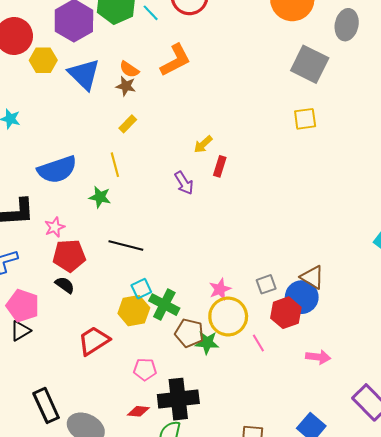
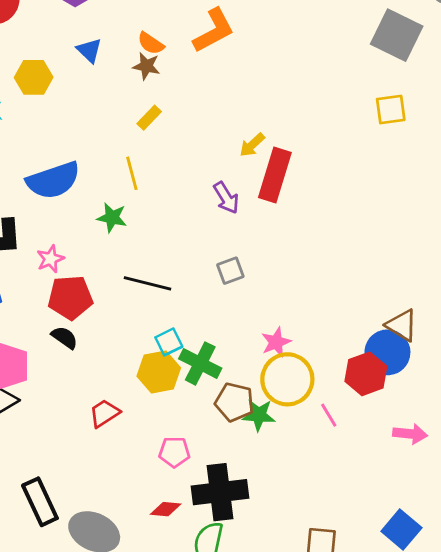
yellow hexagon: (43, 60) -> (34, 77), moved
blue triangle: (84, 74) -> (89, 50), size x0.6
red rectangle: (220, 166) -> (275, 175), size x1.8
gray square: (266, 284) -> (230, 271), moved
red trapezoid: (94, 341) -> (104, 413), size x0.7

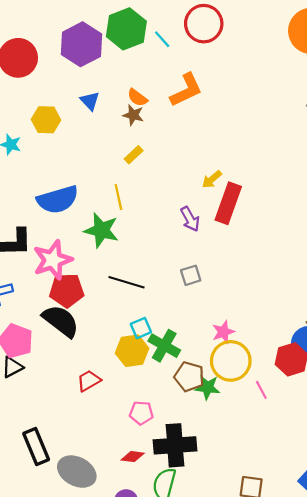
green star: (112, 218) -> (101, 230), size x1.5
pink star: (50, 259) -> (53, 260), size x1.8
black semicircle: (65, 338) -> (61, 321), size x1.8

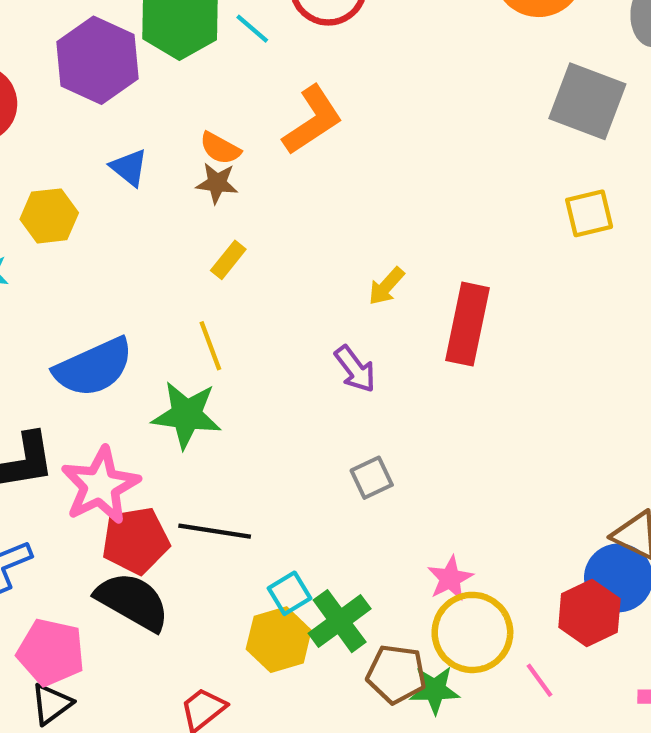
red rectangle: (228, 203) -> (468, 324), moved
black line: (126, 282) -> (215, 531), moved
green cross: (164, 346) -> (340, 621), turned 32

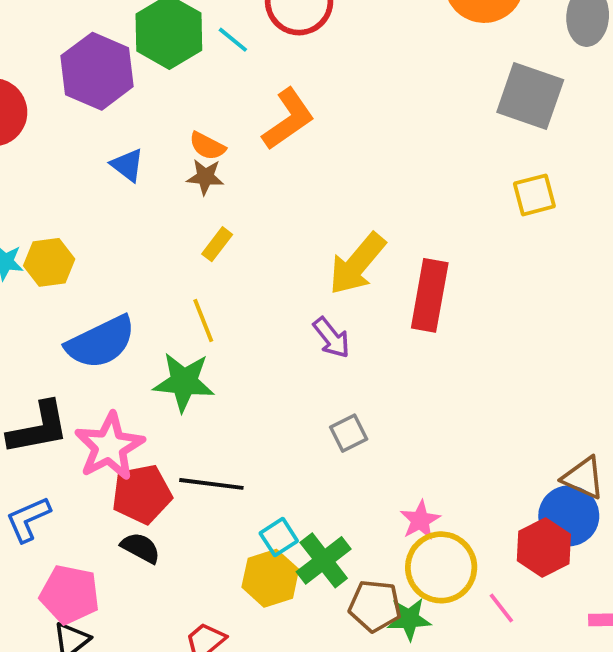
yellow hexagon: (49, 216) -> (49, 262), moved
yellow arrow: (386, 286) -> (357, 264), size x1.8
black semicircle: (133, 601) -> (141, 548), size x0.6

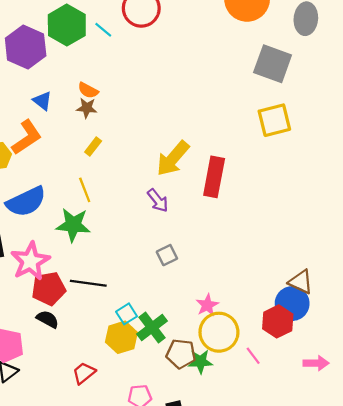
orange L-shape: (288, 119) -> (27, 137), moved
yellow square: (534, 195) -> (274, 120), size x1.4

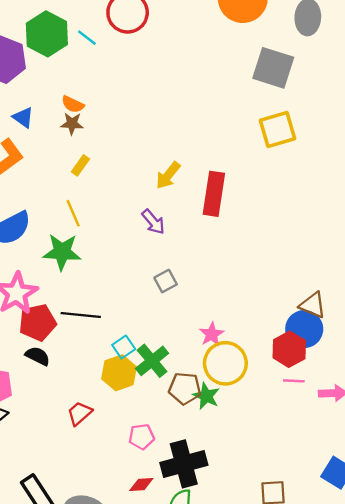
yellow arrow: (173, 158) -> (168, 175), size x0.7
pink line: (253, 356) -> (294, 381), moved, turned -48
green star: (200, 361) -> (206, 396), turned 30

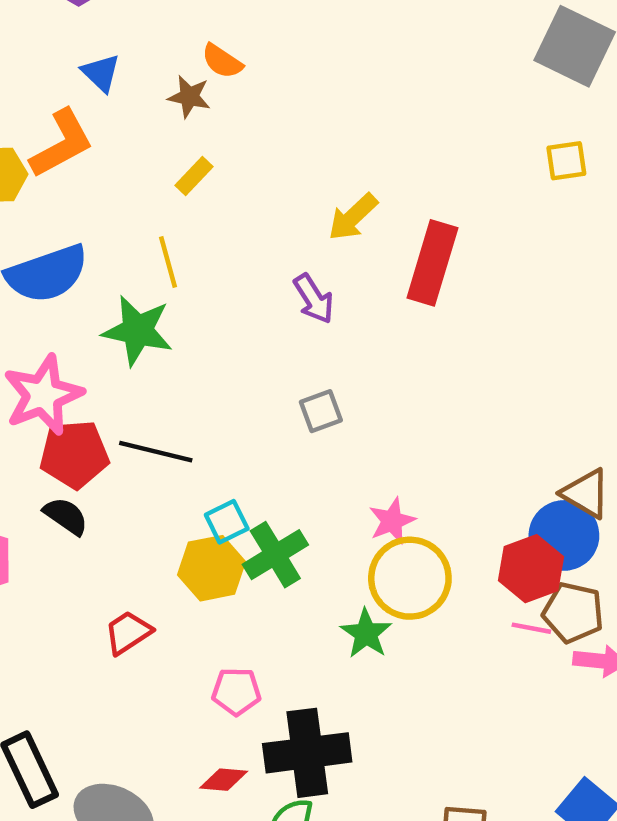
orange semicircle: (73, 104) -> (222, 61), moved
yellow square: (277, 129) -> (566, 161), size x0.6
brown pentagon: (185, 388) -> (573, 613), moved

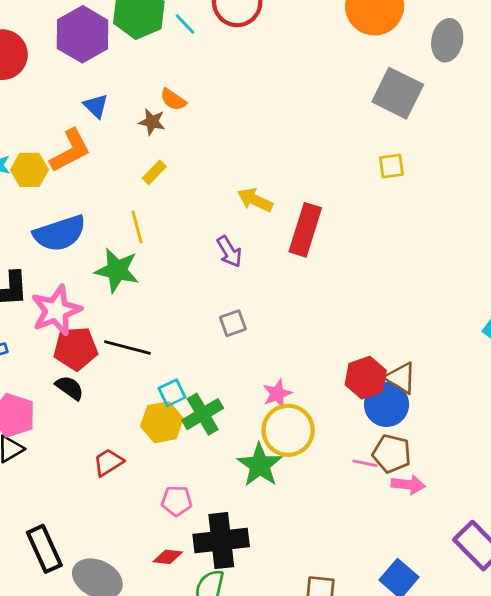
yellow arrow: (353, 217) -> (255, 200), turned 68
red hexagon: (531, 569) -> (366, 378), moved
green star: (366, 633) -> (260, 465), size x1.4

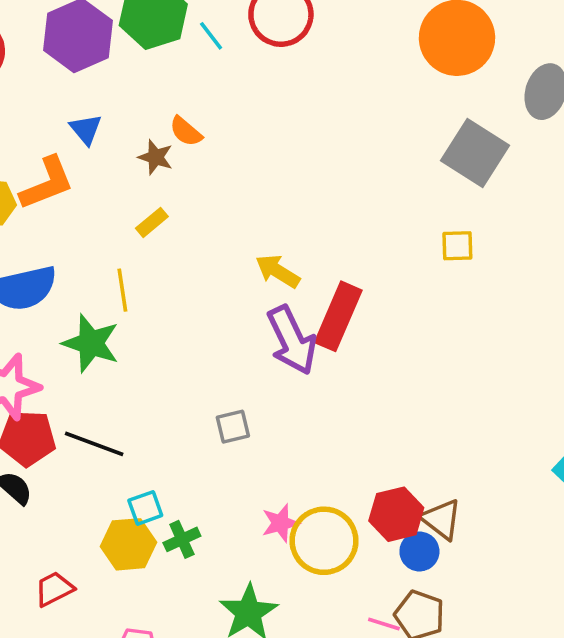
purple arrow: (229, 252) -> (292, 340), moved, size x1.6
blue circle: (387, 404) -> (419, 551), size x0.7
green cross: (203, 414) -> (182, 539), size x0.7
yellow circle: (288, 430) -> (324, 541), moved

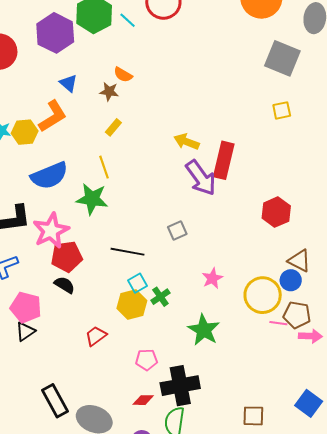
black line: (94, 444) -> (127, 252), moved
red hexagon: (396, 514) -> (276, 212), moved
yellow circle: (324, 541) -> (263, 295), moved

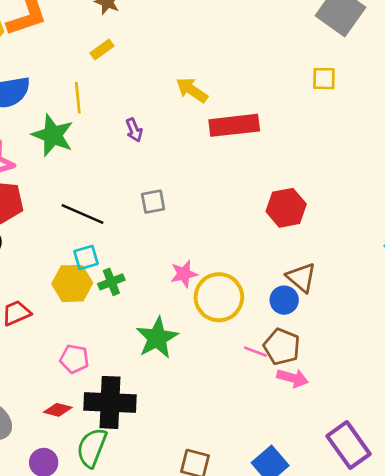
red rectangle: (224, 160) -> (234, 125), turned 57
purple arrow: (201, 178) -> (134, 130), moved, size x0.5
yellow circle: (263, 295) -> (219, 297), moved

